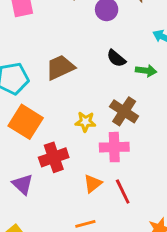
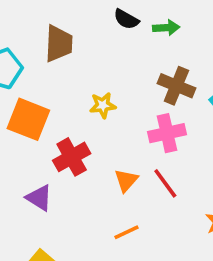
brown trapezoid: (60, 67) -> (59, 44), turned 128
brown cross: (124, 111) -> (176, 86), moved
pink cross: (114, 147) -> (167, 133), moved

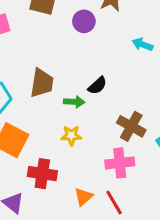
black semicircle: (126, 19) -> (97, 86), moved, turned -78
green arrow: (166, 28) -> (74, 102), moved
red cross: (72, 157) -> (42, 174), turned 32

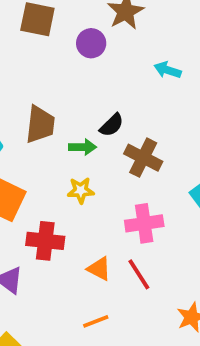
brown cross: (131, 126) -> (143, 158), moved
orange triangle: (83, 197) -> (99, 269), turned -48

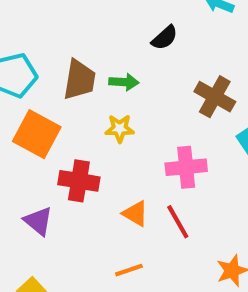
brown trapezoid: (40, 124) -> (79, 80), moved
black semicircle: (112, 125) -> (165, 38), moved
brown cross: (143, 158) -> (215, 97), moved

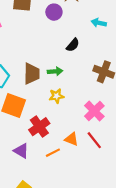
pink cross: (186, 167) -> (94, 111), turned -30
red cross: (79, 181) -> (39, 127), turned -36
orange line: (129, 270) -> (53, 153), moved

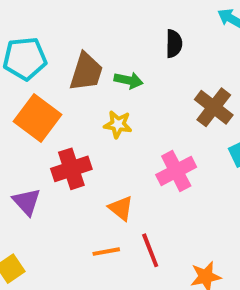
black semicircle: (73, 45) -> (174, 44), turned -56
red line: (94, 140) -> (150, 250), moved
orange line: (53, 153) -> (106, 252), moved

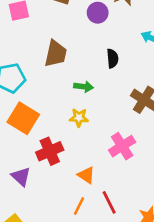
brown trapezoid: (86, 72) -> (56, 54), moved
orange line: (106, 252) -> (79, 206), turned -48

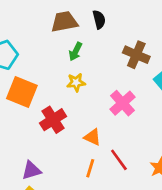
brown trapezoid: (56, 54) -> (64, 22), moved, turned -104
green arrow: (84, 87) -> (75, 52), turned 120
purple triangle: (21, 177) -> (31, 170), moved, turned -50

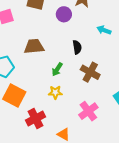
brown trapezoid: (64, 22) -> (34, 46), moved
brown cross: (136, 55) -> (90, 72), moved

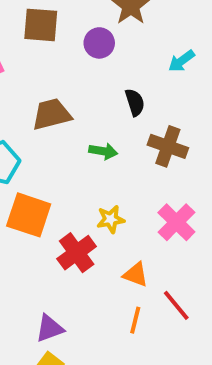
cyan arrow: (104, 30) -> (181, 61), turned -48
green arrow: (57, 69) -> (103, 151), turned -104
yellow star: (55, 92) -> (111, 219), moved

